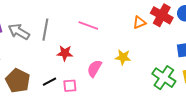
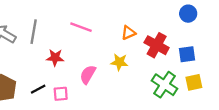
red cross: (162, 15) -> (157, 45), moved
orange triangle: (139, 22) -> (128, 33), moved

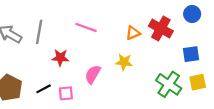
red cross: (157, 45) -> (161, 29), moved

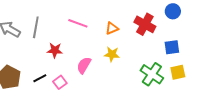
orange triangle: (133, 33) -> (112, 28), moved
pink square: (66, 93) -> (60, 82), turned -32

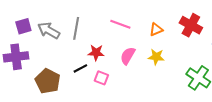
pink semicircle: (84, 65) -> (128, 56), moved
black line: (40, 78) -> (80, 68), moved
pink square: (60, 82) -> (101, 78), moved, turned -32

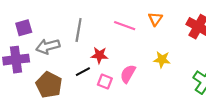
orange triangle: (156, 29) -> (155, 19), moved, turned -32
gray arrow: (49, 30) -> (48, 46), moved, turned -45
pink semicircle: (128, 56) -> (128, 74), moved

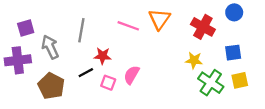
orange triangle: (155, 19) -> (159, 19), size x1.5
gray arrow: (48, 46) -> (50, 47), turned 80
yellow star: (162, 60) -> (194, 60), moved

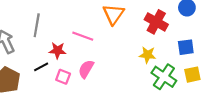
pink line: (128, 26) -> (83, 36), moved

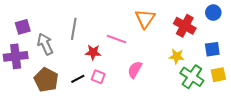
black line: (41, 67) -> (78, 79), moved
pink semicircle: (86, 69) -> (135, 70), moved

